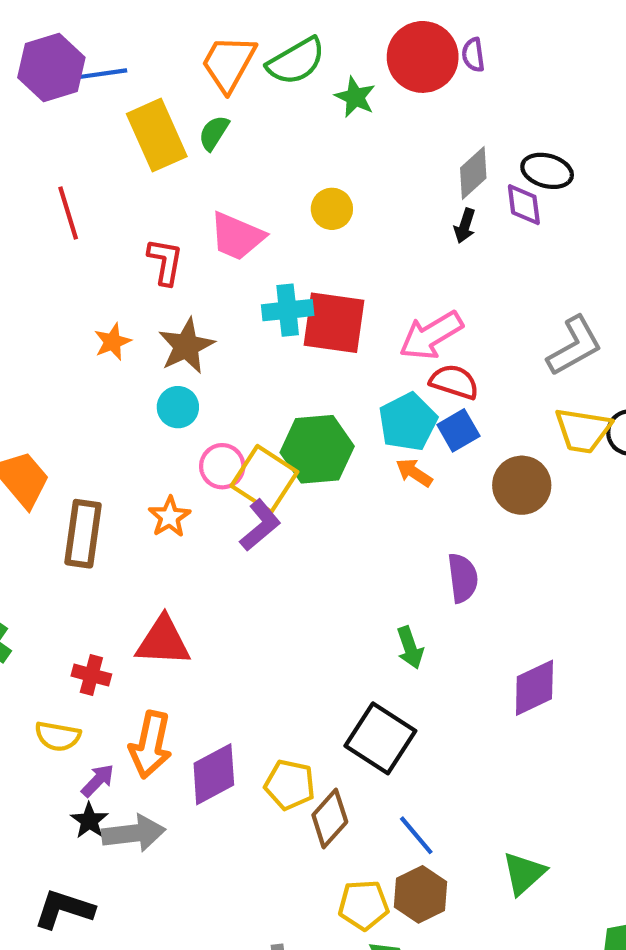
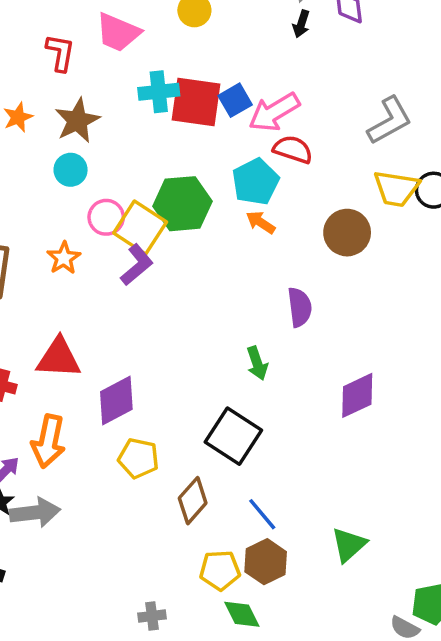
blue square: (458, 430) -> (235, 100), moved
purple diamond: (214, 774) -> (116, 401), moved
yellow pentagon: (290, 785) -> (138, 458), moved

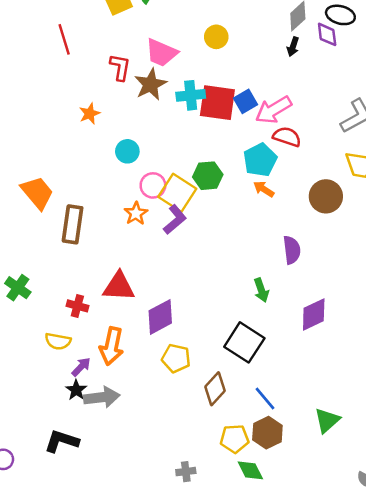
brown star: (77, 121) -> (150, 84), moved
green hexagon: (183, 204) -> (208, 176), size x0.7
orange star: (64, 258) -> (136, 213), moved
purple diamond: (357, 395) -> (314, 314), moved

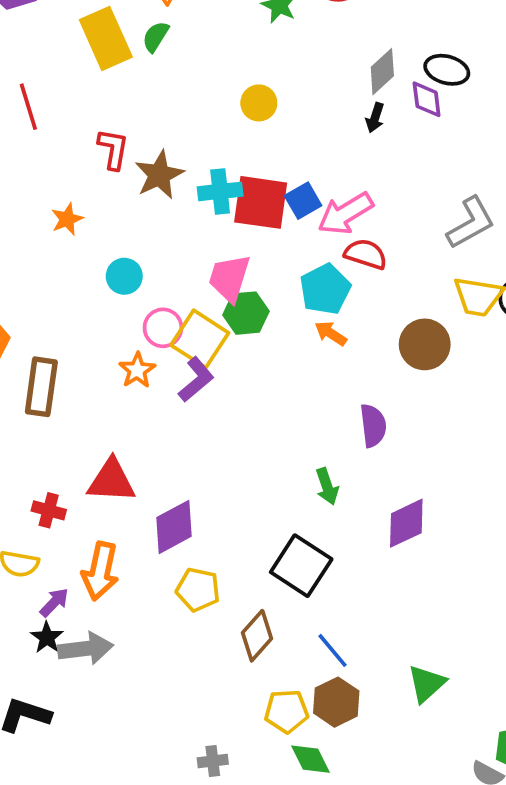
pink trapezoid: (161, 53) -> (229, 278), moved, turned 84

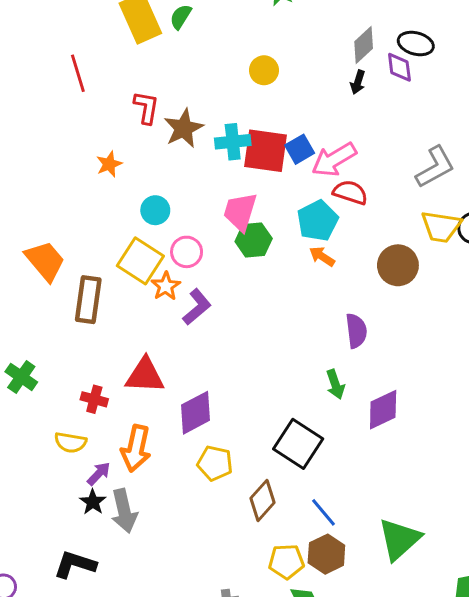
yellow square: (200, 339) -> (140, 261), moved
purple L-shape: (196, 379) -> (197, 307), moved
green arrow: (327, 486) -> (335, 384), moved
gray arrow: (86, 649) -> (124, 511), turned 84
green triangle: (427, 684) -> (399, 539), size x1.4

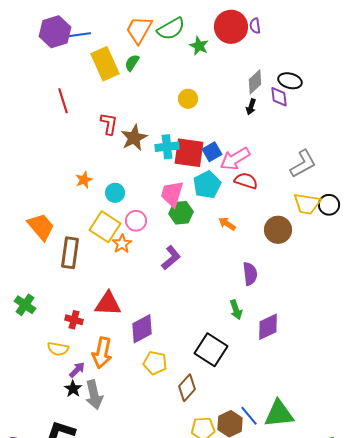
orange star: (109, 164) -> (84, 180), moved
cyan pentagon: (318, 221) -> (207, 185), moved
purple L-shape: (197, 307) -> (171, 258), moved
blue line: (323, 512) -> (249, 416), moved
green triangle: (399, 539) -> (279, 414), turned 36

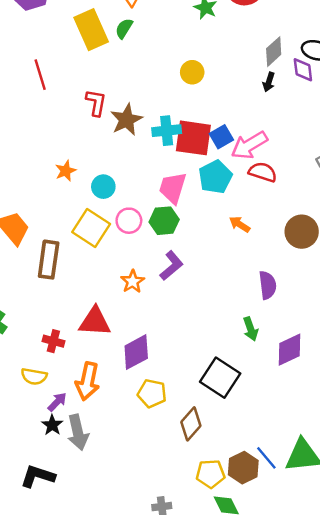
green hexagon: (181, 213) -> (164, 221), moved
orange star: (122, 244) -> (133, 282), moved

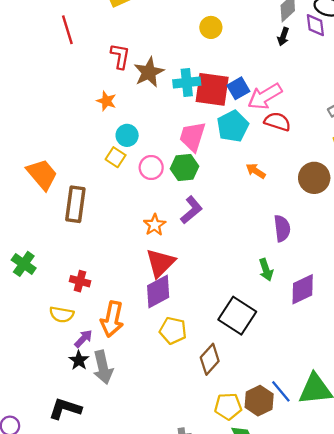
orange star: (66, 171) -> (106, 101), moved, turned -30
yellow square: (91, 228) -> (116, 157), moved, size x0.6
red triangle: (95, 322) -> (160, 263), moved, turned -48

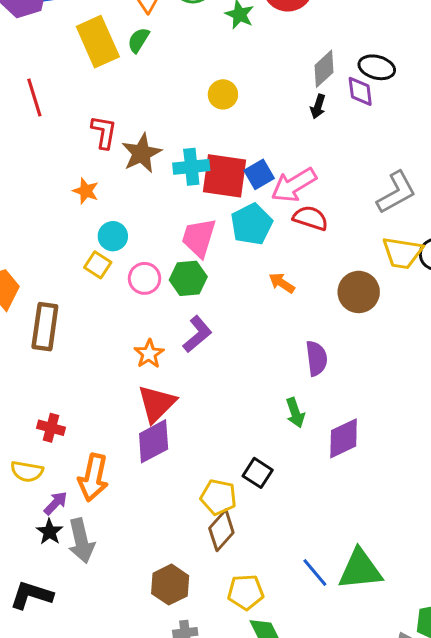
black square: (237, 316) -> (258, 473), size x0.6
yellow pentagon: (173, 331) -> (218, 497), moved
brown hexagon: (259, 401) -> (170, 585), moved

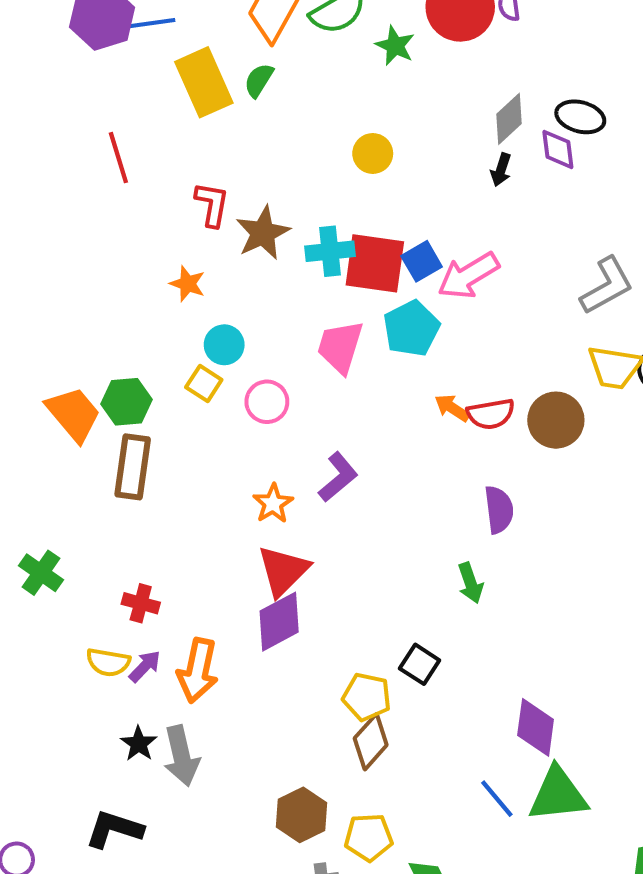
red semicircle: (310, 218) -> (491, 414), moved, turned 152
green hexagon: (188, 278) -> (126, 402), moved
purple diamond: (344, 438) -> (536, 727), moved, turned -57
purple arrow: (56, 503) -> (145, 666), moved
yellow pentagon: (246, 592) -> (369, 837), moved

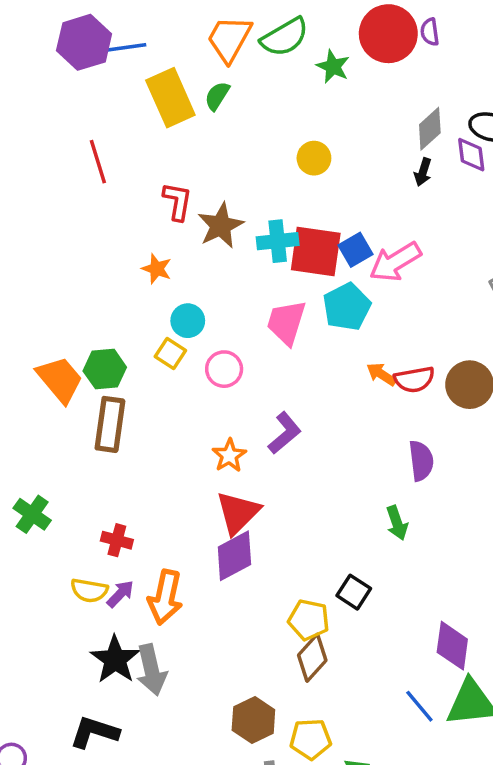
black star: (139, 744) -> (115, 660), size x1.6

